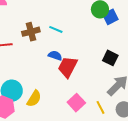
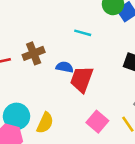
cyan line: (56, 29) -> (83, 33), moved
brown cross: (31, 32) -> (34, 53), moved

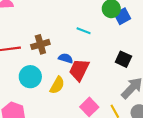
cyan circle: (16, 116) -> (30, 77), moved
yellow semicircle: (45, 123) -> (57, 85), moved

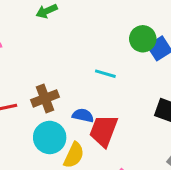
cyan circle: (30, 77) -> (50, 137), moved

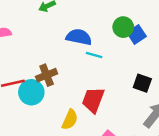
blue semicircle: (83, 115) -> (79, 37), moved, size x1.5
cyan circle: (50, 137) -> (31, 92), moved

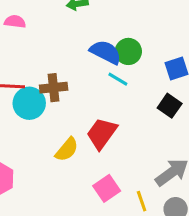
green circle: (123, 27) -> (128, 51), moved
black square: (142, 83) -> (170, 106), moved

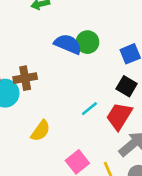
cyan line: (118, 79) -> (89, 109), moved, turned -66
red trapezoid: (102, 133) -> (119, 116), moved

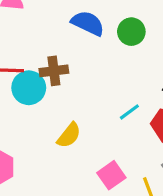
blue semicircle: (68, 44) -> (88, 23), moved

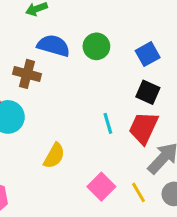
brown cross: (54, 71) -> (27, 74), moved, turned 32
cyan line: (129, 112) -> (108, 123), turned -60

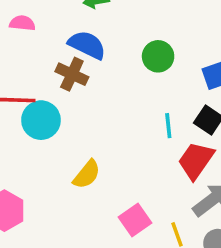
blue semicircle: (54, 46) -> (87, 45), moved
cyan line: (108, 123) -> (168, 126), moved

